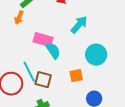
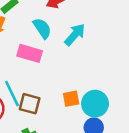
cyan semicircle: (53, 51) -> (42, 28), moved
cyan circle: (96, 55) -> (95, 104), moved

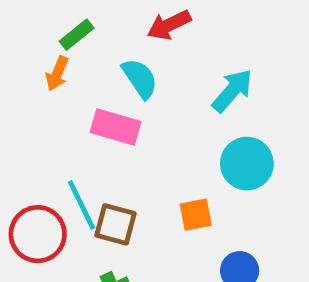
cyan arrow: (75, 35) -> (232, 91), moved
cyan circle: (95, 104) -> (247, 164), moved

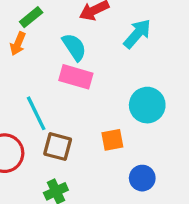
cyan arrow: (232, 91) -> (137, 34), moved
pink rectangle: (116, 127) -> (76, 77), moved
cyan line: (81, 205) -> (36, 113), moved

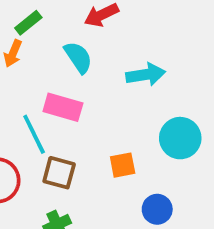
cyan arrow: (137, 34) -> (146, 75), moved, turned 40
pink rectangle: (76, 77) -> (63, 107), moved
cyan circle: (147, 105) -> (180, 138), moved

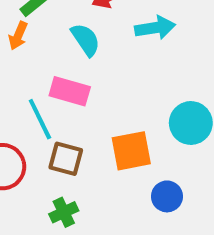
cyan arrow: (146, 75) -> (155, 28), moved
orange square: (123, 165) -> (131, 151), size x1.5

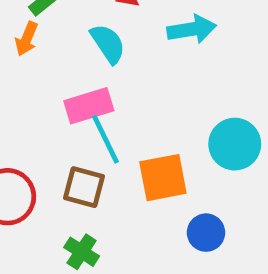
pink rectangle: (70, 91) -> (89, 106), turned -33
cyan line: (40, 119) -> (106, 139), moved
green cross: (64, 212) -> (82, 252), turned -32

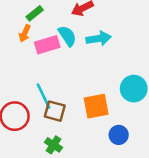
cyan arrow: (192, 29) -> (99, 38), moved
pink rectangle: (89, 106) -> (47, 45), moved
cyan line: (106, 139) -> (43, 96), moved

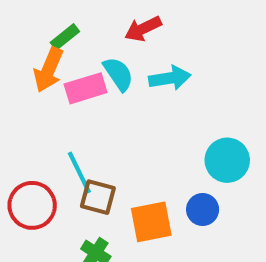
orange arrow: (25, 33) -> (49, 70), size x1.5
orange square: (96, 106) -> (151, 222), moved
blue circle: (119, 135) -> (203, 209), moved

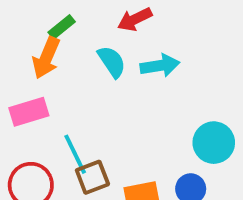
pink rectangle: (86, 88) -> (29, 112), moved
brown square: (98, 197) -> (92, 177), turned -36

